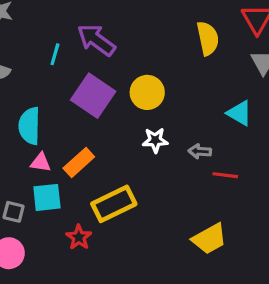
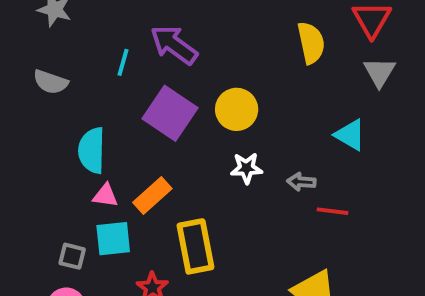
yellow rectangle: (114, 204) -> (195, 246), turned -75

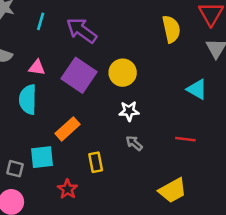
cyan line: (123, 62) -> (41, 21), moved
gray arrow: (301, 182) -> (134, 143), moved, turned 36
pink triangle: (105, 196) -> (37, 68), moved
yellow rectangle: (195, 246) -> (96, 162), size x0.6

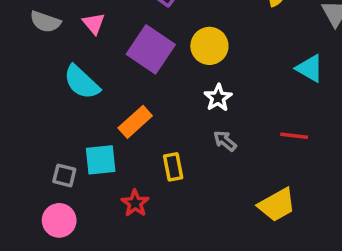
pink triangle: (37, 68) -> (94, 23), moved, turned 42
cyan semicircle: (28, 100) -> (82, 82), turned -48
white star: (129, 111) -> (218, 98), turned -30

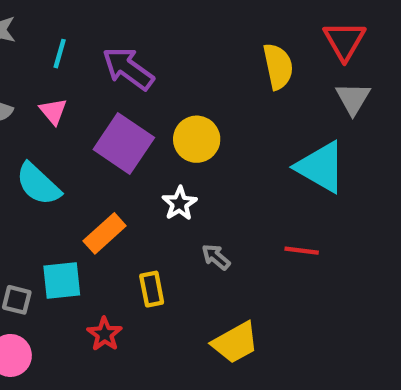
cyan triangle: (310, 68) -> (321, 167), size x1.5
white star: (218, 98) -> (180, 203), moved
yellow trapezoid: (277, 205) -> (235, 343), moved

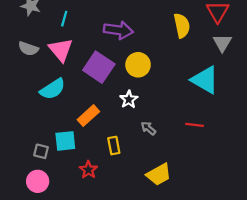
purple arrow: (128, 69) -> (118, 30), moved, turned 152
pink triangle: (53, 111) -> (61, 50), size x1.6
cyan semicircle: (38, 184) -> (53, 89), turned -76

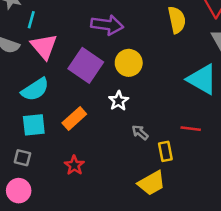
cyan line: (64, 19) -> (31, 20), moved
cyan square: (65, 141) -> (34, 125), moved
yellow rectangle: (114, 146) -> (165, 151), moved
red star: (88, 170) -> (74, 165), moved

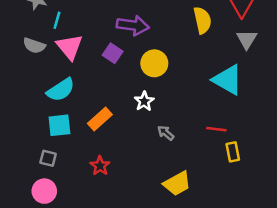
purple square: (86, 65) -> (113, 53), moved, size x0.6
yellow rectangle: (165, 151) -> (233, 152), moved

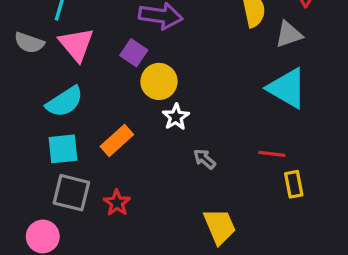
gray triangle: (247, 39) -> (289, 34), moved, turned 40
yellow circle: (154, 63) -> (159, 81), moved
gray square: (48, 158) -> (71, 193), moved, size x1.6
yellow trapezoid: (177, 183) -> (220, 226), turned -84

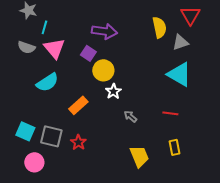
cyan square: (63, 149) -> (25, 131), moved, turned 30
yellow rectangle: (294, 184) -> (174, 147), moved

